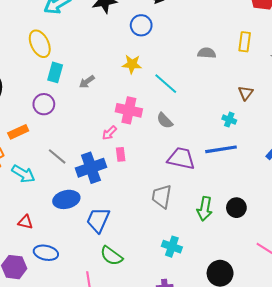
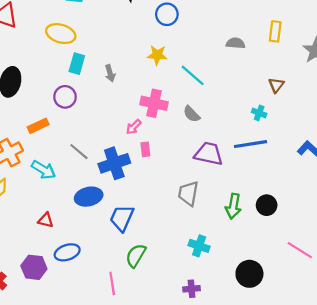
yellow ellipse: (40, 44) -> (61, 34), turned -48
gray arrow: (87, 82) -> (110, 73), turned -70
blue ellipse: (46, 253) -> (67, 252), turned -30
green semicircle: (111, 256) -> (136, 256), turned 85

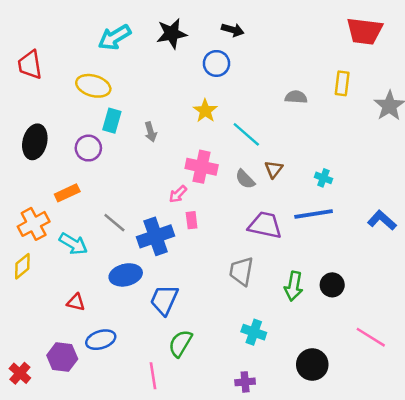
yellow star: (157, 55) -> (205, 111), turned 30
brown triangle: (276, 85) -> (274, 169), moved
purple circle: (65, 97) -> (88, 148), moved

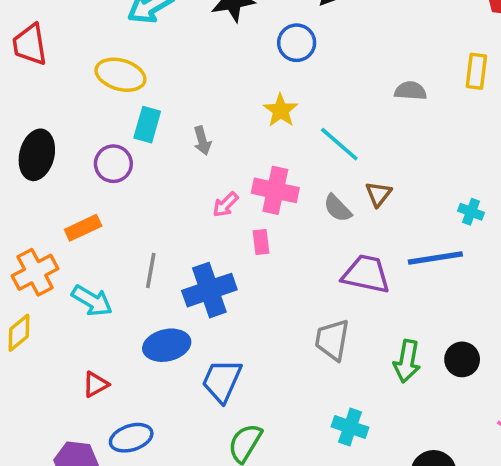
cyan cross: (323, 178) -> (471, 212), moved
pink arrow: (178, 194) -> (225, 205), moved
pink rectangle: (192, 220) -> (261, 242), moved
gray line: (114, 223) -> (151, 270), turned 60
red triangle: (76, 302) -> (96, 384), turned -42

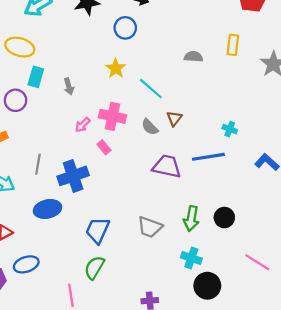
pink rectangle: (261, 242) -> (104, 147), turned -32
gray trapezoid: (332, 340) -> (150, 227), moved, turned -80
blue trapezoid: (222, 381) -> (98, 230), moved
cyan cross: (350, 427) -> (191, 258), moved

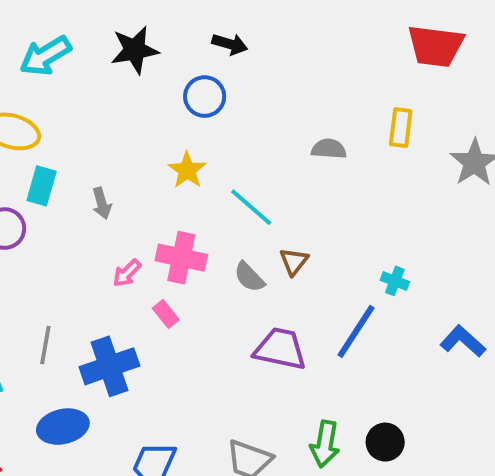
blue line: (208, 157) -> (356, 331), turned -48

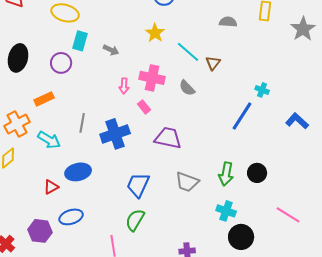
gray arrow: (102, 203) -> (111, 50), turned -49
brown triangle: (294, 262) -> (213, 63), moved
pink arrow: (127, 273) -> (124, 86), turned -42
purple trapezoid: (280, 349) -> (168, 138), moved
blue ellipse: (63, 427) -> (78, 172), moved

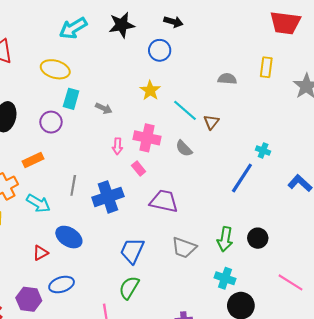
blue ellipse: (78, 172) -> (69, 237), turned 45

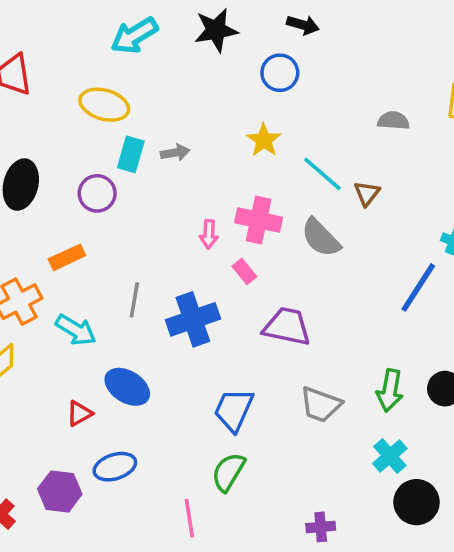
gray arrow: (104, 108) -> (175, 153), moved, turned -35
gray semicircle: (184, 148) -> (321, 238), size x1.4
cyan cross: (225, 278) -> (390, 456), turned 30

